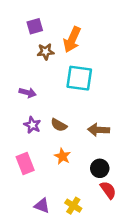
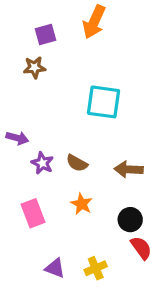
orange arrow: (72, 40) -> (94, 22), moved
brown star: (46, 52) -> (35, 67), moved
purple arrow: (28, 93) -> (17, 138), moved
yellow cross: (73, 206) -> (96, 268), turned 35

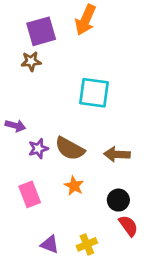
purple square: (45, 34) -> (41, 31), size x1.5
purple star: (42, 163) -> (38, 149), turned 30
brown semicircle: (77, 163) -> (70, 149), size x1.5

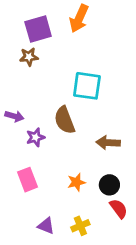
brown semicircle: (70, 149) -> (65, 120), moved, turned 40
orange star: (74, 186) -> (76, 182), moved, turned 30

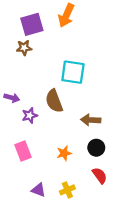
black circle: (109, 185) -> (96, 148), moved

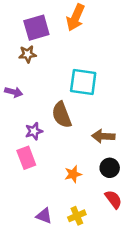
purple arrow: (12, 98) -> (14, 92), moved
pink rectangle: (23, 151) -> (26, 158), moved

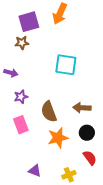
brown semicircle: (62, 115) -> (49, 112), moved
purple star: (34, 131) -> (21, 97), moved
orange star: (73, 174) -> (58, 138), size x1.5
yellow cross: (77, 216) -> (69, 175), moved

